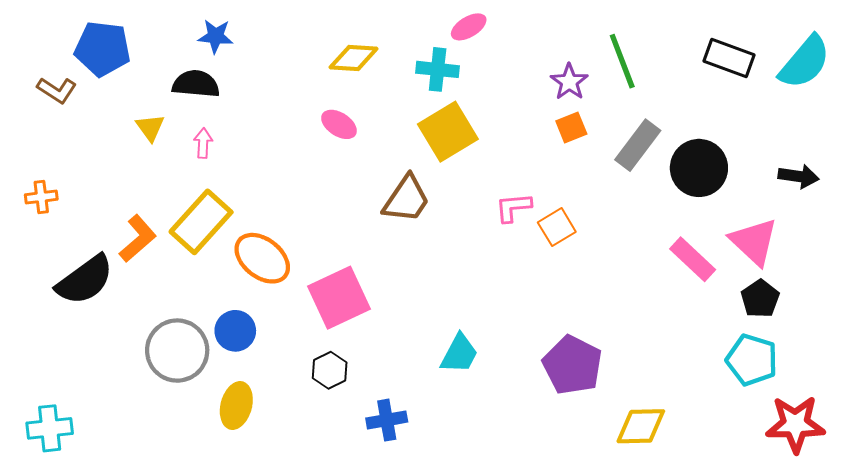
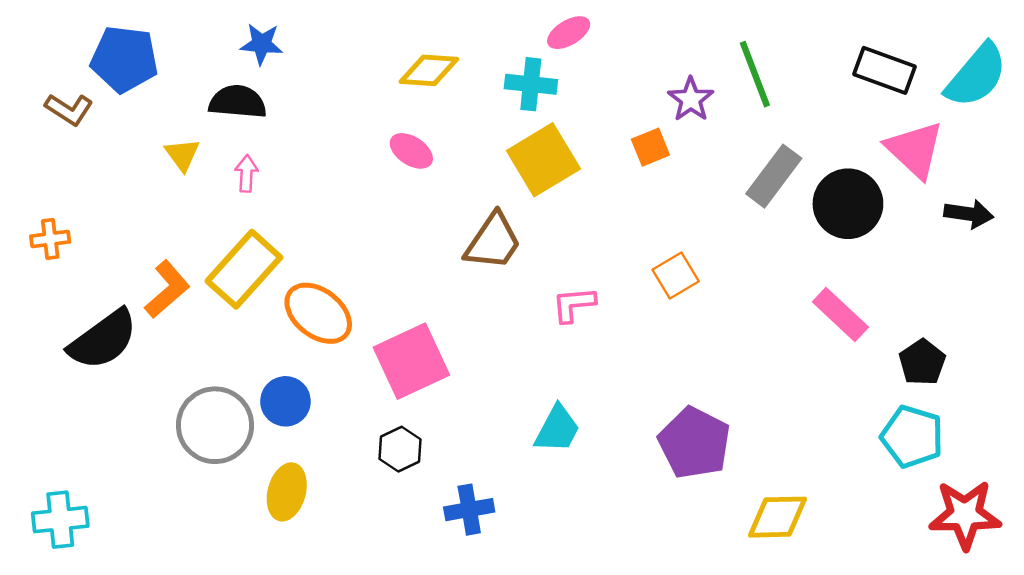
orange square: (571, 128) -> (650, 147), moved
pink L-shape: (513, 207) -> (574, 304), moved
pink triangle: (754, 242) -> (915, 150), moved

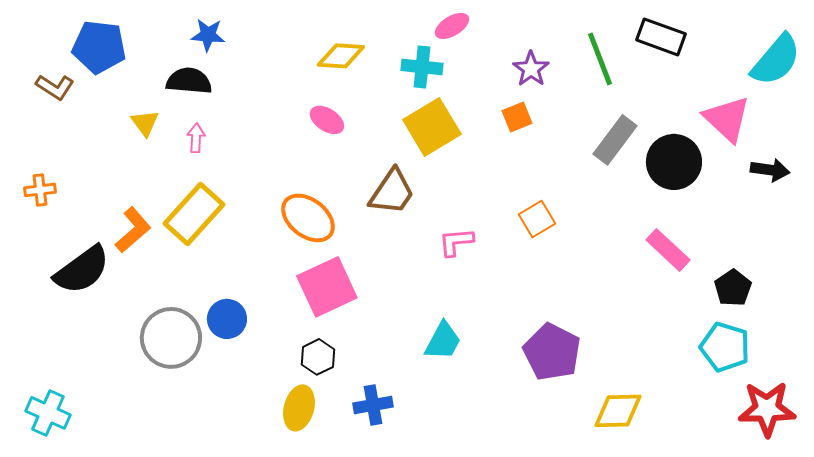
black rectangle: (884, 70) -> (661, 37), moved
purple star: (691, 99) -> (531, 69), moved
orange ellipse: (318, 313) -> (308, 218), moved
yellow ellipse: (287, 492) -> (299, 408), moved
cyan cross: (60, 520) -> (48, 413), turned 30

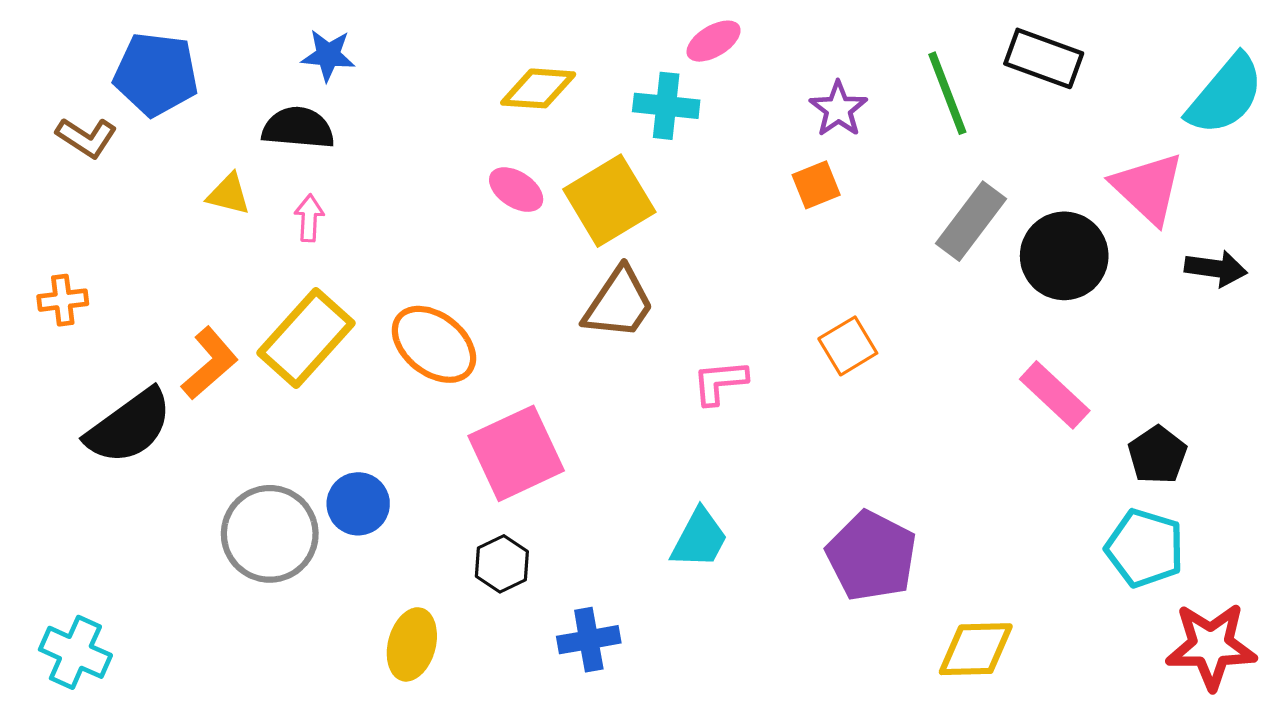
yellow triangle: (145, 123) -> (229, 194), turned -40
yellow square: (432, 127) -> (609, 201), moved
orange ellipse: (308, 218) -> (434, 344), moved
yellow ellipse: (299, 408) -> (412, 644), moved

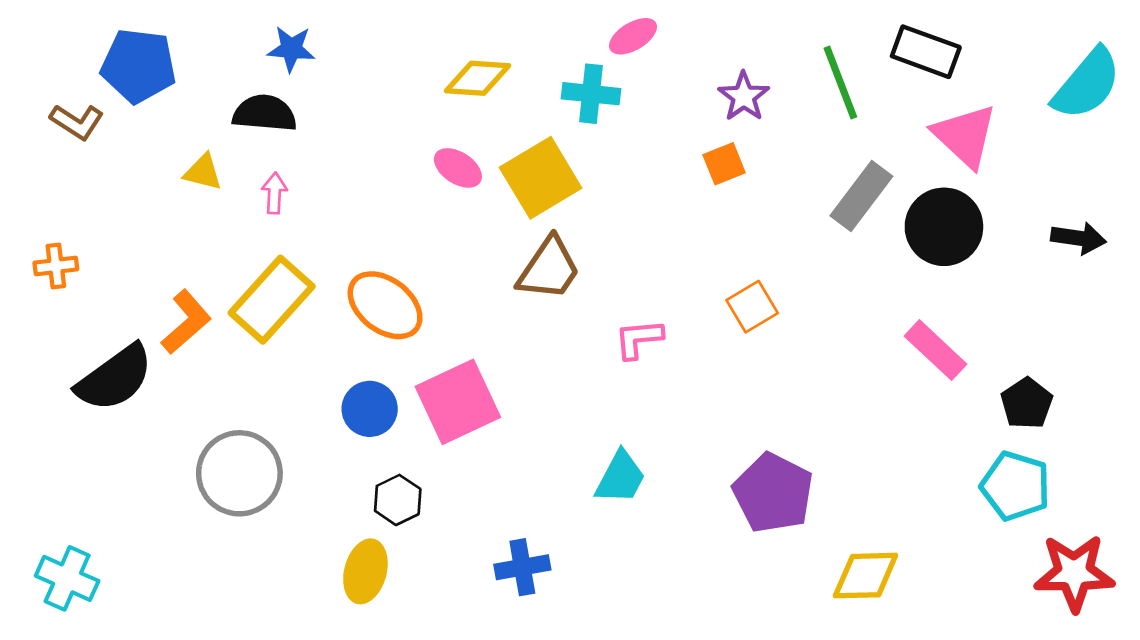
pink triangle: (1148, 188) -> (965, 136), moved
blue circle: (358, 504) -> (370, 409), moved
black hexagon: (502, 564) -> (398, 500), moved

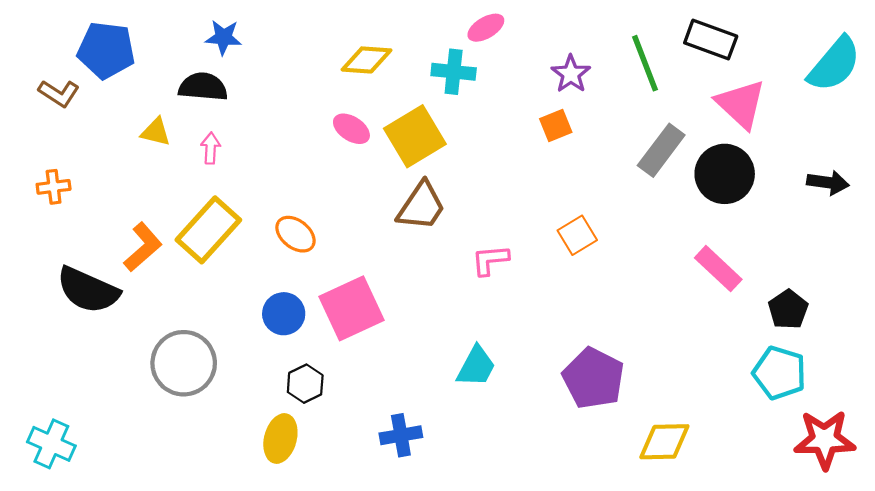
orange cross: (56, 266) -> (54, 187), moved
orange ellipse: (385, 305) -> (296, 234), size x0.7
black semicircle: (115, 378) -> (88, 290), turned 60

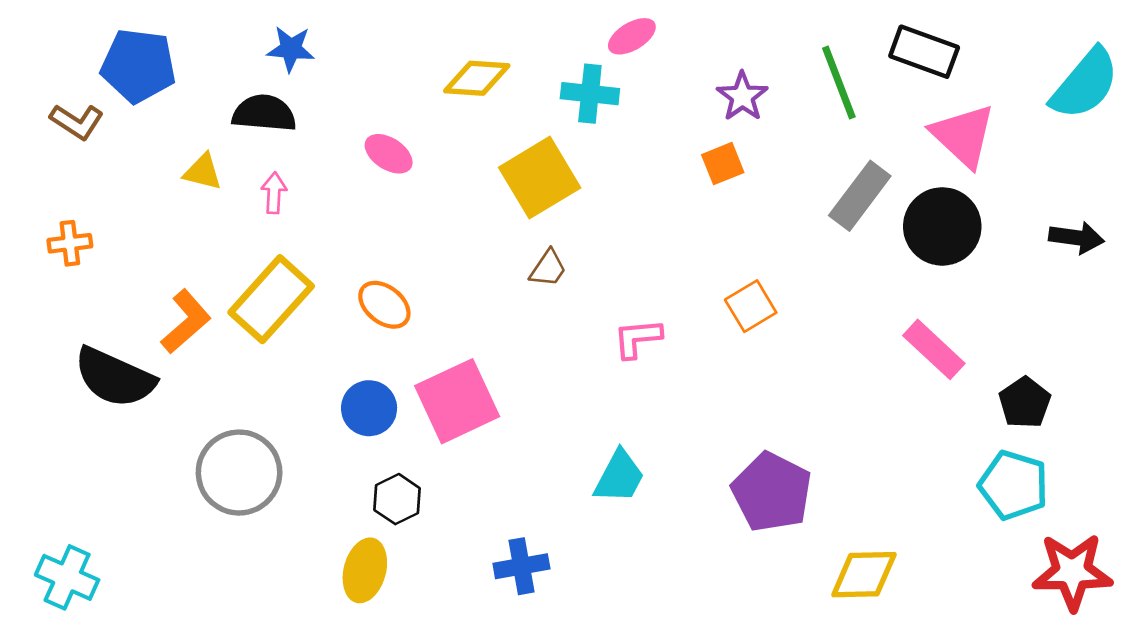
pink ellipse: (351, 129) -> (389, 154), moved
brown trapezoid: (421, 206) -> (548, 268), size x0.6

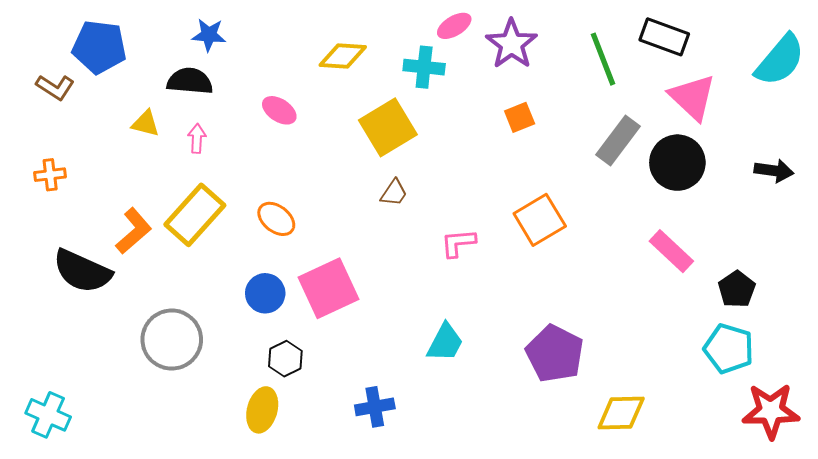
purple star: (742, 96) -> (512, 44), moved, size x1.4
orange square: (751, 306) -> (540, 220), size x1.4

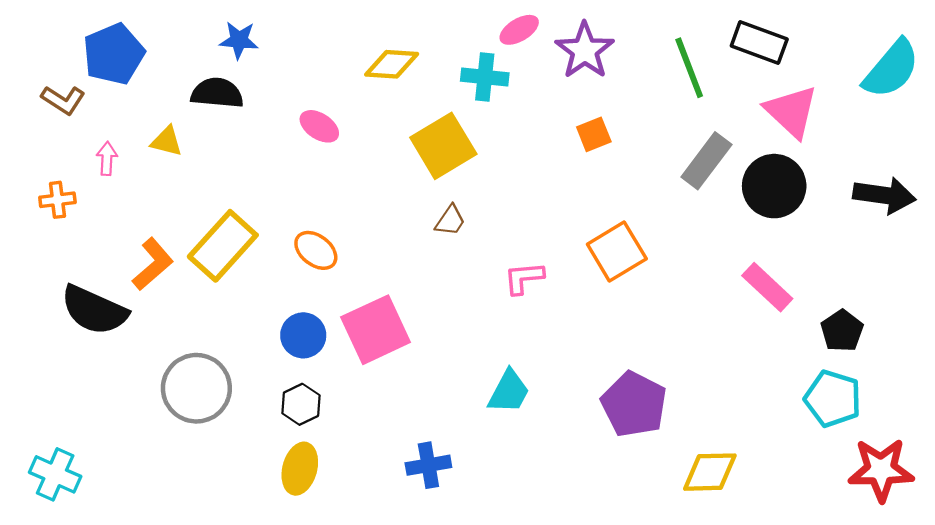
blue pentagon: (99, 47) -> (114, 54), turned -30
pink arrow: (197, 138) -> (107, 158), moved
black arrow: (774, 171) -> (884, 195), size x1.4
black hexagon: (285, 359) -> (301, 404), moved

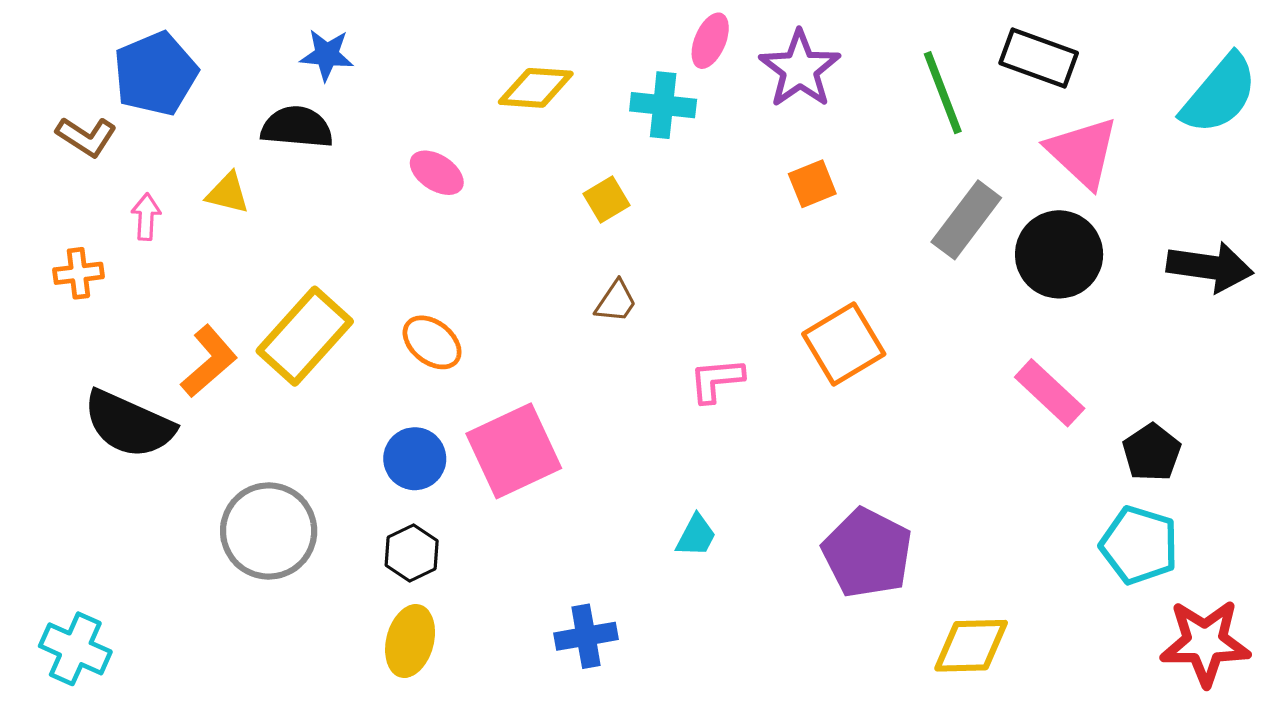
pink ellipse: (519, 30) -> (710, 41), turned -36
yellow square: (443, 146) -> (606, 199), size x0.5
cyan trapezoid: (509, 392) -> (696, 536), size x0.7

